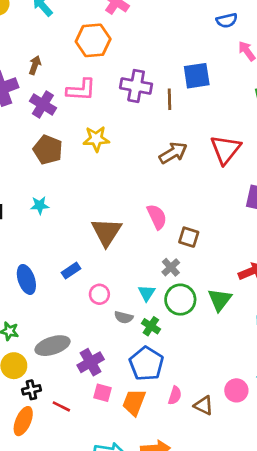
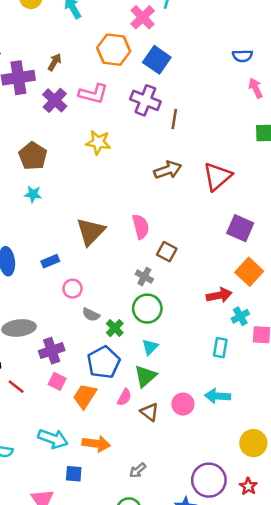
blue square: (197, 76) -> (157, 60), moved, turned 32
brown pentagon: (48, 150) -> (33, 156), moved
gray cross: (171, 267) -> (144, 277), turned -30
cyan triangle: (147, 293) -> (150, 347), moved
green triangle: (220, 300) -> (145, 376), moved

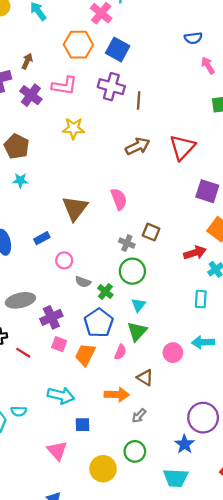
brown square: (167, 252) -> (151, 232), moved
brown triangle: (149, 412) -> (145, 378), moved
orange arrow: (96, 444) -> (117, 395), moved

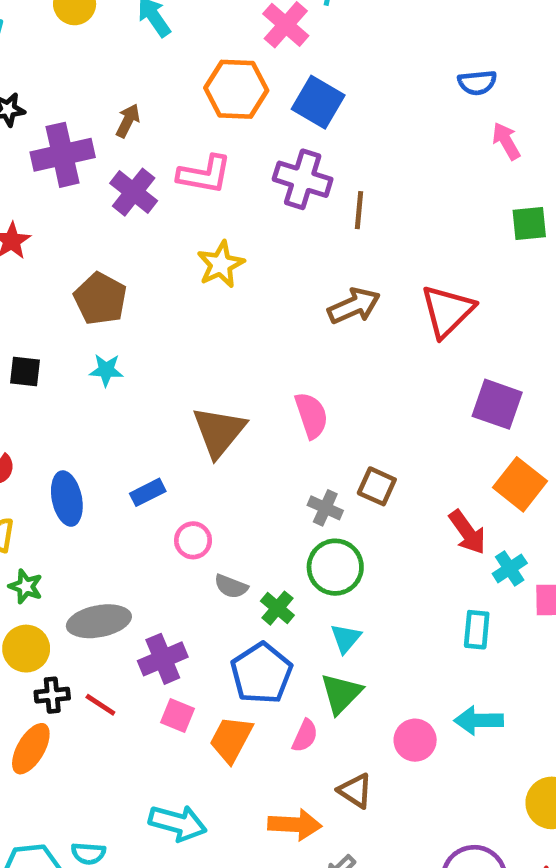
yellow star: (73, 128) -> (221, 264), turned -30
red arrow: (195, 253) -> (467, 532), turned 70
red line: (23, 353) -> (100, 705), moved

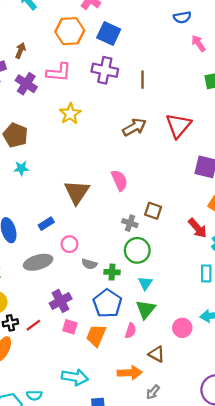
brown line: (359, 210) -> (142, 80), moved
green cross: (277, 608) -> (112, 272), turned -32
gray ellipse: (99, 621) -> (38, 262), moved
red line: (100, 705) -> (33, 325), turned -64

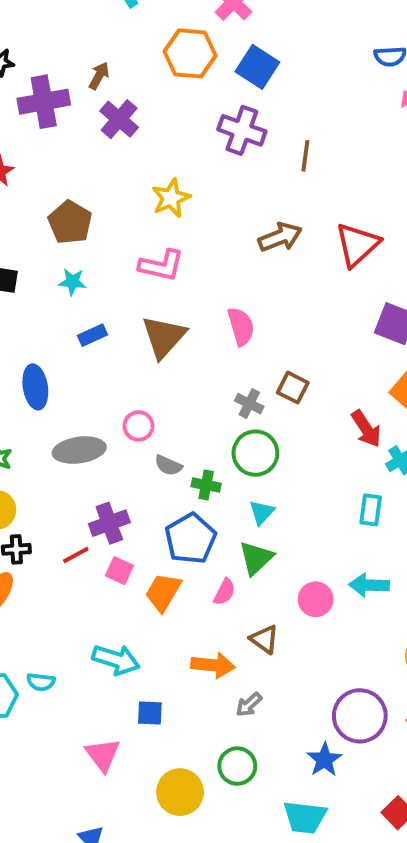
pink L-shape: (59, 72) -> (161, 265), moved
purple cross: (26, 84) -> (119, 119), moved
blue rectangle: (46, 224) -> (92, 335), moved
red line: (33, 325) -> (76, 555), moved

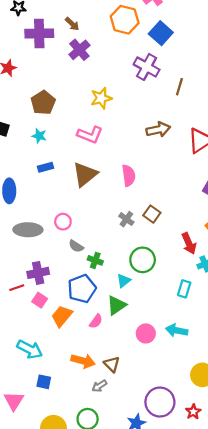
brown arrow: (99, 76) -> (72, 24), turned 96
green circle: (255, 453) -> (143, 260), moved
brown triangle: (264, 639) -> (112, 364), moved

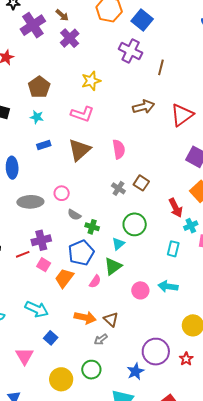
purple cross: (39, 33) -> (33, 25), turned -30
blue square: (44, 382) -> (51, 338), turned 32

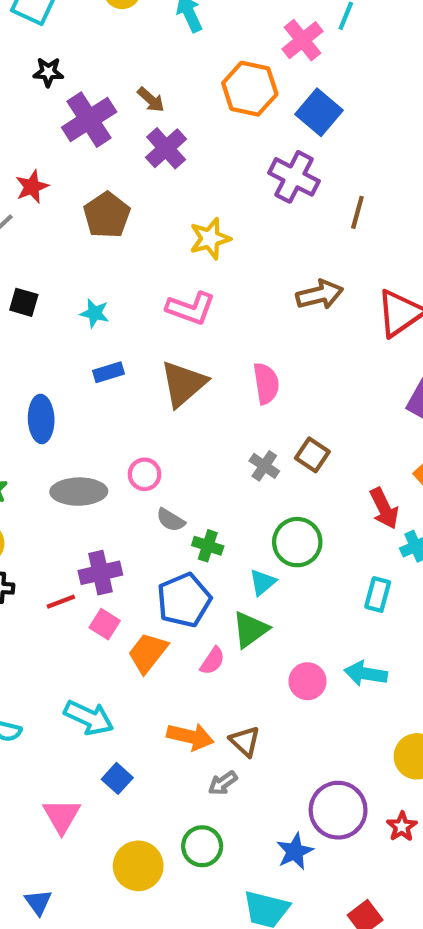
brown pentagon: (39, 87) -> (107, 215), moved

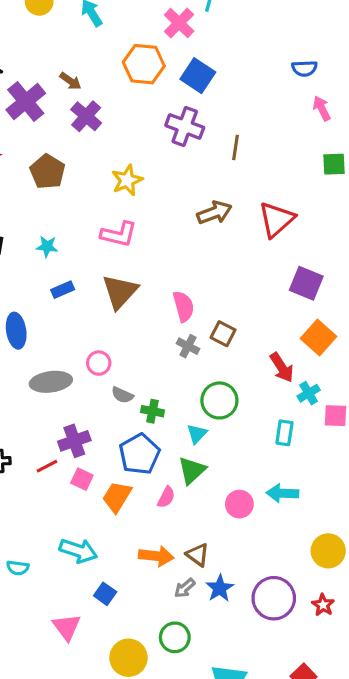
pink semicircle: (266, 383) -> (183, 306), moved
blue star: (295, 851) -> (220, 588), moved

